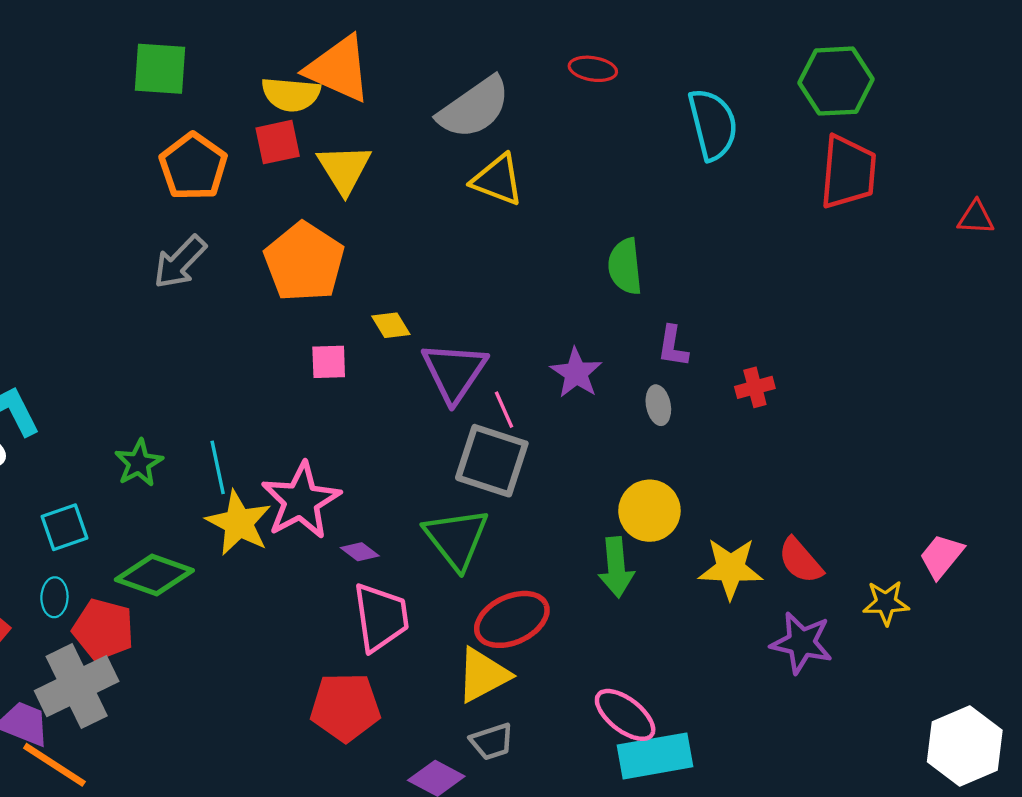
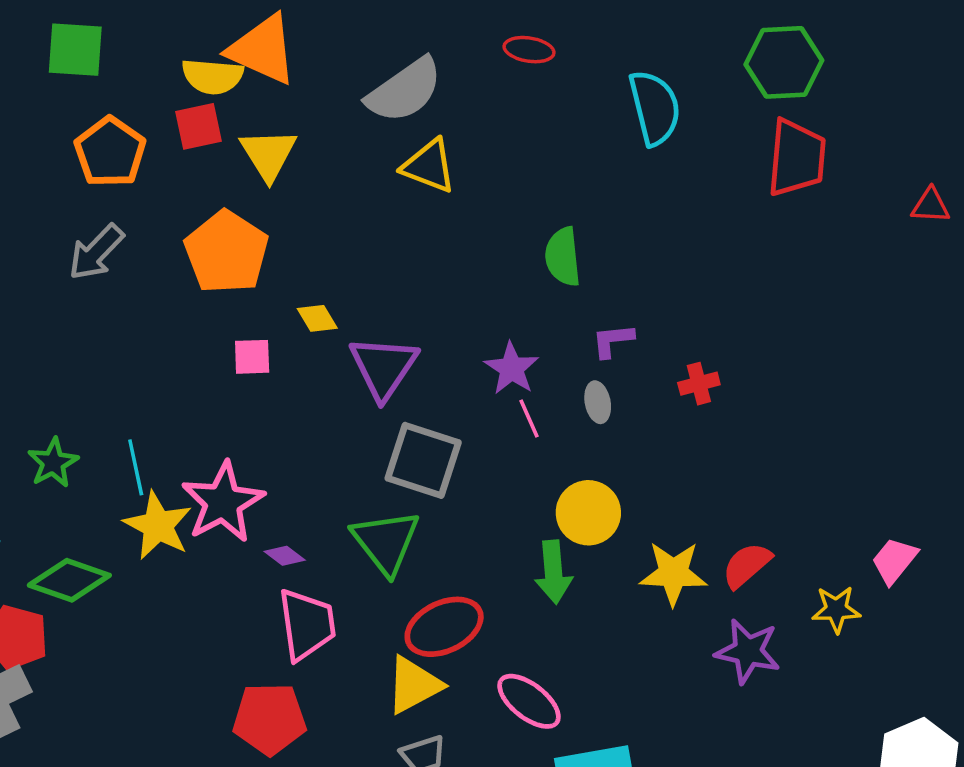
purple L-shape: (673, 346) -> (613, 341), turned 75
pink line: (504, 410) -> (529, 418), moved
red semicircle: (800, 561) -> (747, 565), turned 90
pink ellipse: (625, 715) -> (529, 701), moved

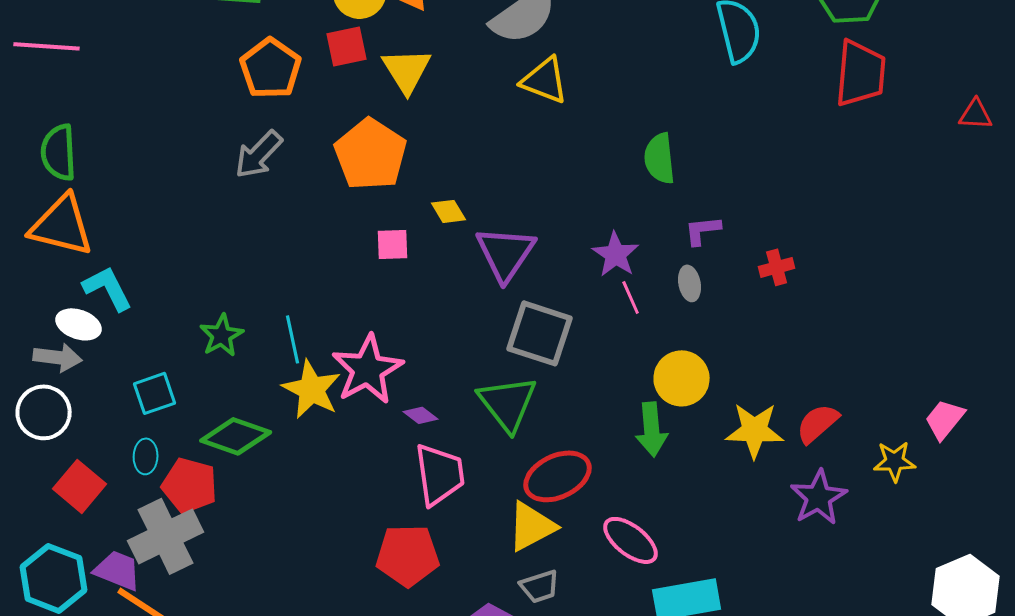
purple star: (748, 651) -> (819, 497), turned 30

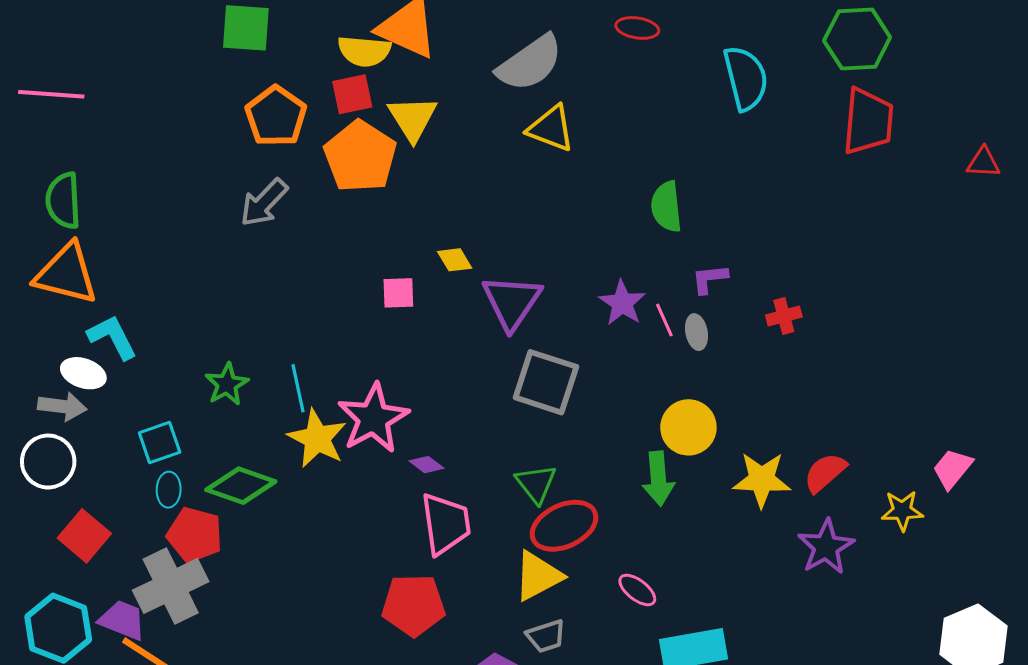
orange pentagon: (371, 154) -> (360, 156), moved
pink line: (631, 297) -> (664, 320), moved
green triangle: (508, 403) -> (536, 484), moved, size x0.7
cyan ellipse: (146, 456) -> (169, 490), moved
pink ellipse: (631, 540) -> (637, 590), size x0.7

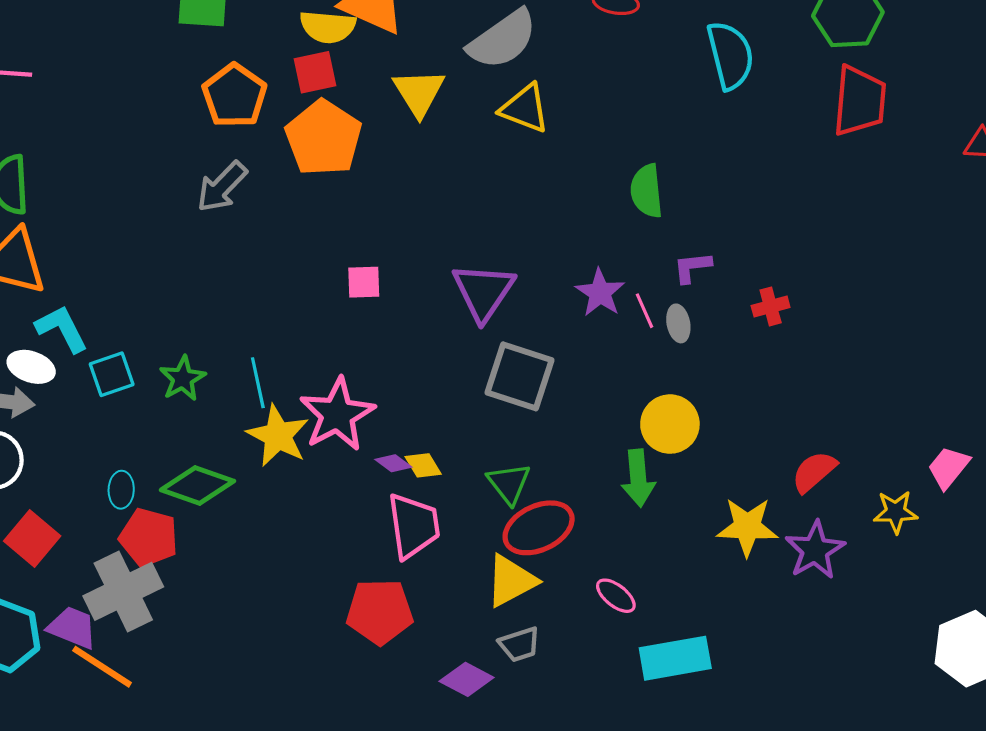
yellow triangle: (412, 118) -> (419, 92), moved
yellow diamond: (455, 260) -> (423, 465), moved
cyan square: (160, 442) -> (112, 374), moved
yellow star: (762, 480) -> (747, 527), moved

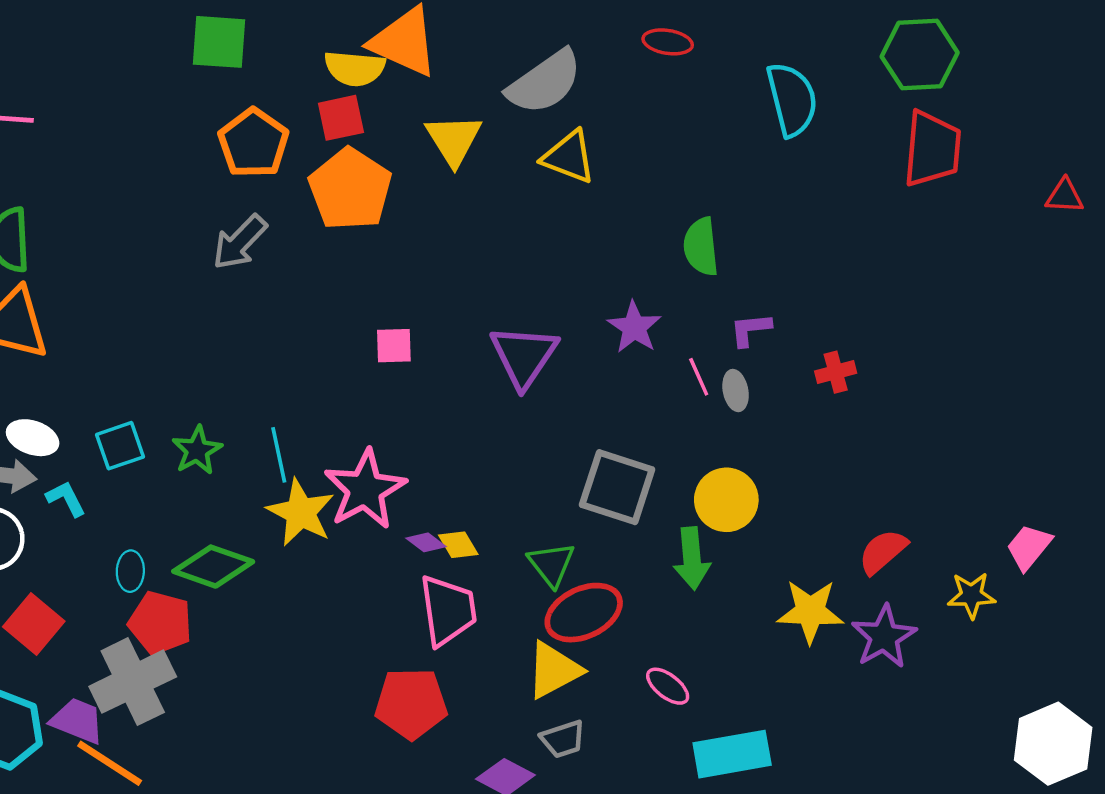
purple star: (600, 293) -> (634, 327), moved
cyan L-shape: (62, 329) -> (66, 499), moved, size x0.7
gray square: (519, 376) -> (617, 487), moved

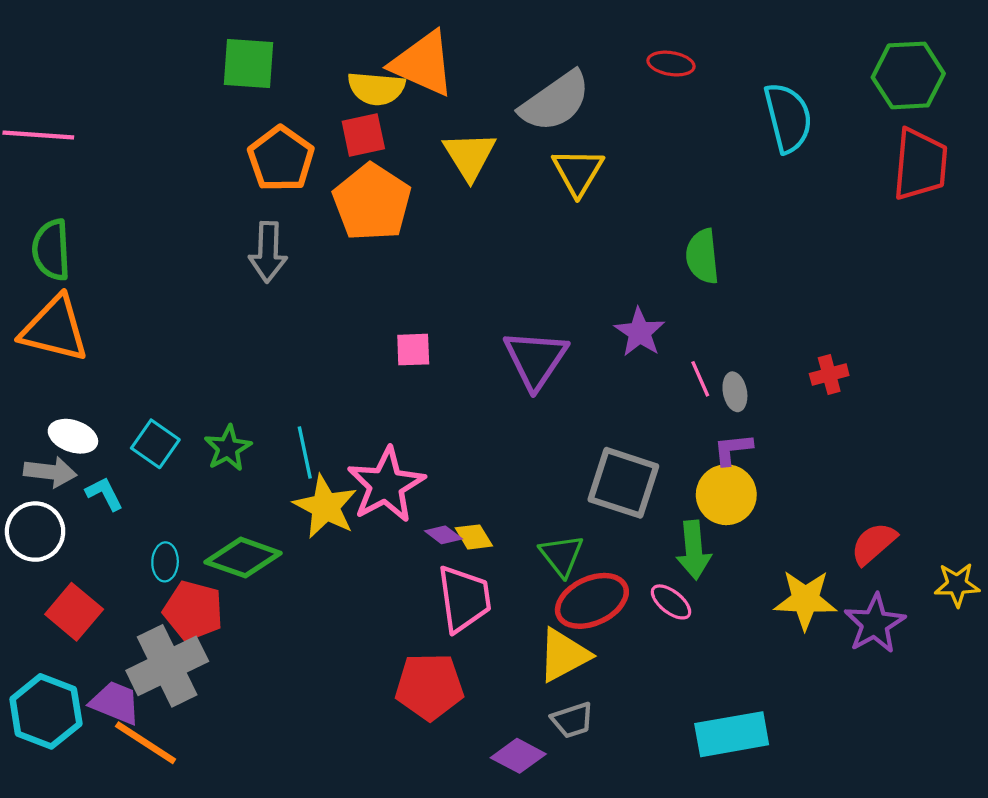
yellow triangle: (569, 157) -> (578, 172), turned 40
gray arrow: (240, 242) -> (268, 252), turned -42
purple L-shape: (750, 330) -> (733, 449), moved
cyan square: (120, 446) -> (155, 444), turned -36
pink ellipse: (668, 686) -> (671, 602), moved

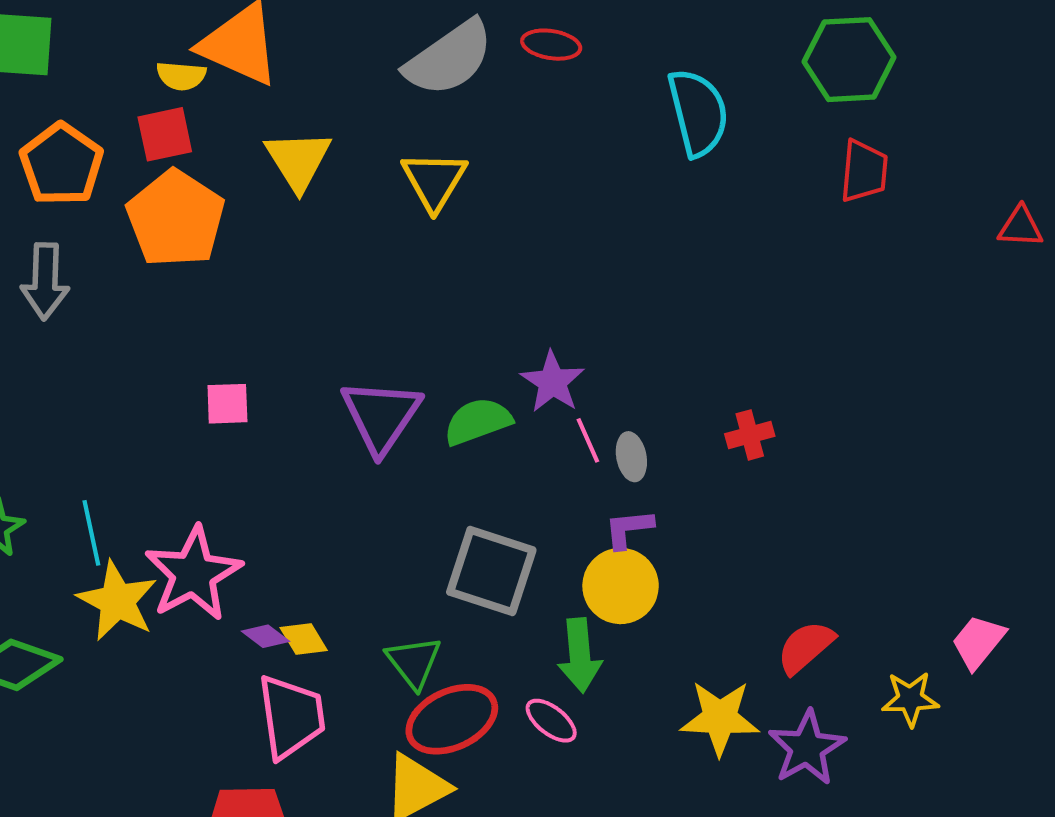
yellow semicircle: (376, 88) -> (181, 76), size x0.7
gray semicircle: (555, 101) -> (449, 58), moved
red trapezoid: (920, 164) -> (864, 171), size x0.7
green semicircle: (702, 256) -> (478, 421), moved, turned 76
purple star: (640, 332) -> (553, 382), moved

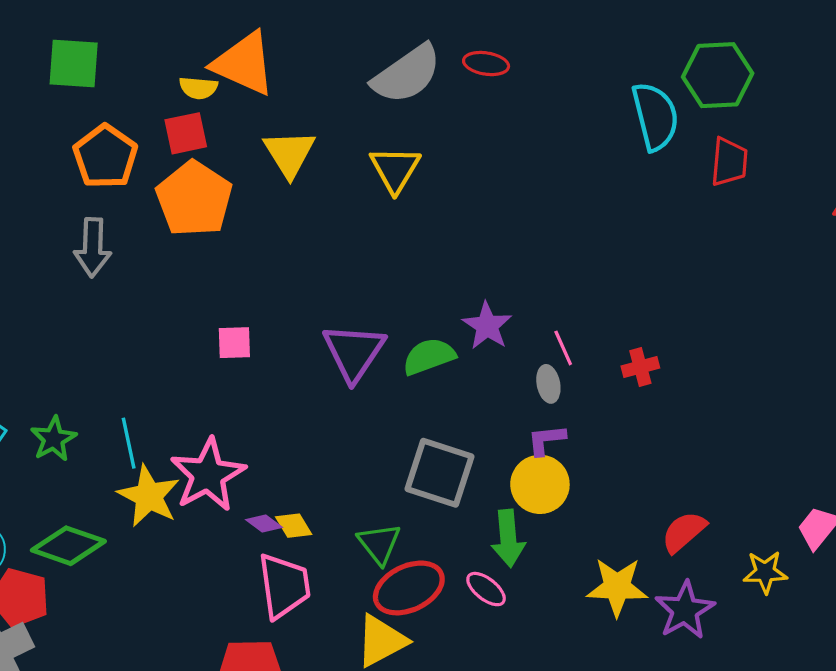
cyan semicircle: (698, 113) -> (655, 116), moved
pink line: (588, 440) -> (563, 348), moved

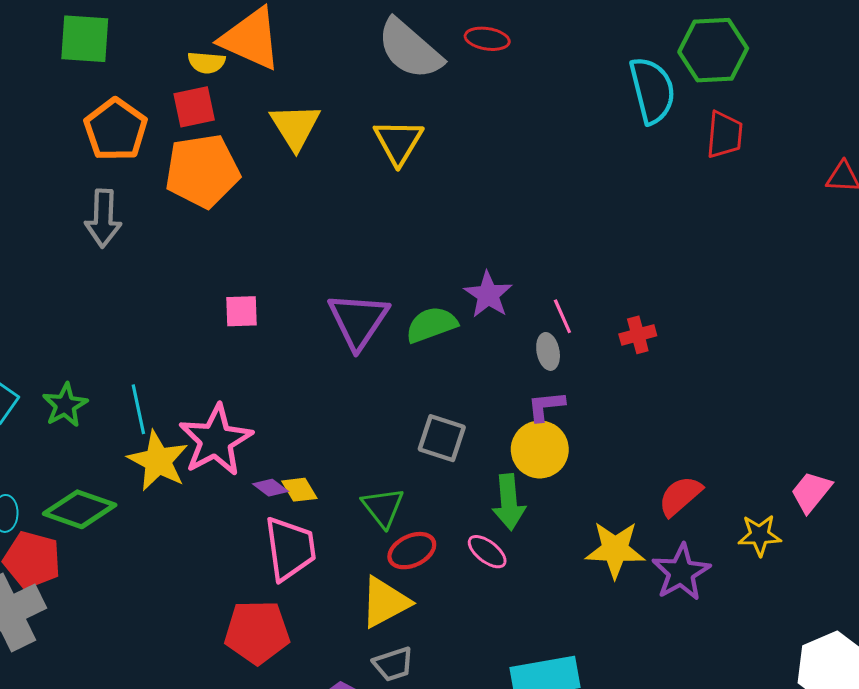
gray semicircle: (407, 74) -> (410, 49), turned 76
orange pentagon: (194, 199) -> (202, 171), turned 30
gray square: (440, 473) -> (442, 438), size x0.7
red ellipse: (409, 588) -> (412, 551), size x0.7

